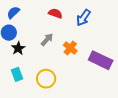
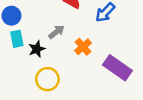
black star: (18, 48) -> (37, 49), moved
cyan rectangle: (17, 74) -> (17, 39), moved

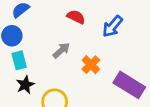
black star: (37, 49) -> (25, 85), moved

